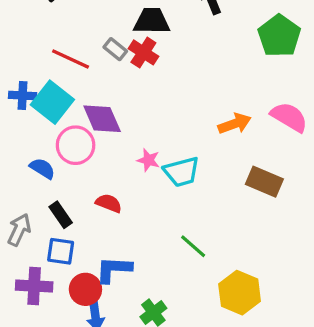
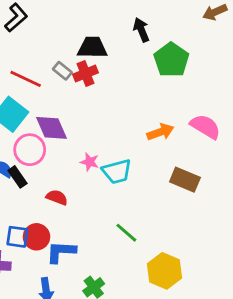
green pentagon: (279, 36) -> (171, 60), moved
red cross: (143, 52) -> (86, 73), turned 35
black rectangle: (61, 215) -> (17, 177), moved
red circle: (85, 289) -> (37, 237), moved

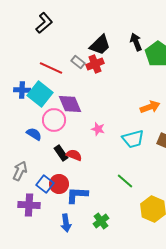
black arrow: (141, 30) -> (136, 42), moved
black trapezoid: (92, 48) -> (100, 45), turned 135
cyan trapezoid: (117, 171) -> (133, 139), moved
black rectangle: (17, 177) -> (61, 153), moved
blue square: (17, 237) -> (45, 184), turned 30

